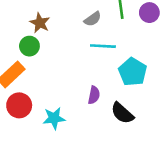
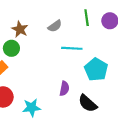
gray semicircle: (93, 19) -> (55, 26), moved

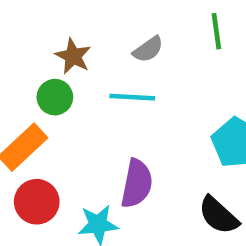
cyan line: (72, 48) -> (132, 97), moved
purple semicircle: (64, 89) -> (137, 184), moved, size x1.5

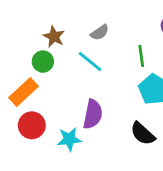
green line: (216, 31) -> (141, 56), moved
cyan line: (132, 97) -> (90, 62), turned 36

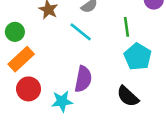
green circle: (43, 62) -> (15, 32), moved

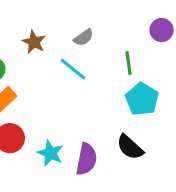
purple semicircle: (83, 79) -> (86, 159), moved
cyan star: (62, 101) -> (50, 153), turned 30

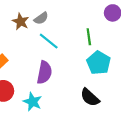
gray semicircle: (83, 38) -> (41, 18), moved
purple semicircle: (86, 159) -> (44, 72), moved

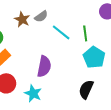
cyan line: (49, 41) -> (61, 32), moved
black semicircle: (90, 97) -> (86, 89), turned 72

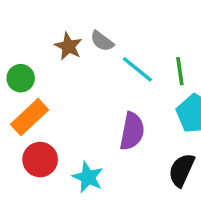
gray semicircle: (41, 16) -> (102, 41), turned 72
purple semicircle: (44, 66) -> (132, 131), moved

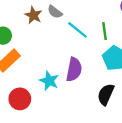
red circle: (40, 160) -> (20, 99), moved
cyan star: (88, 177) -> (49, 81), moved

